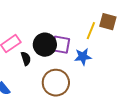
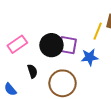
black semicircle: (26, 59) -> (32, 71), moved

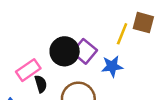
pink rectangle: (17, 44) -> (28, 70), moved
purple square: (68, 45) -> (85, 51), turned 30

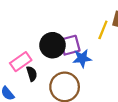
purple square: (85, 51) -> (70, 45), turned 35
blue star: (112, 66) -> (82, 58), moved

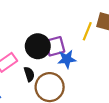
black semicircle: (32, 74) -> (29, 74), moved

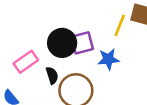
blue star: (67, 59) -> (108, 59), moved

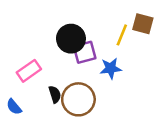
black circle: (62, 43) -> (71, 39), moved
black semicircle: (52, 75) -> (55, 94), moved

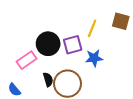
yellow line: (122, 35) -> (92, 28), moved
black circle: (71, 39) -> (48, 44), moved

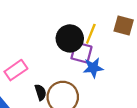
black circle: (48, 44) -> (70, 38), moved
purple square: (73, 45) -> (81, 53), moved, turned 30

